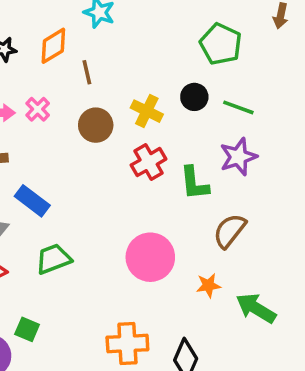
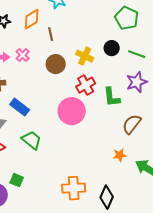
pink circle: (150, 257) -> (72, 111), moved
green trapezoid: (53, 259) -> (32, 140), turned 60

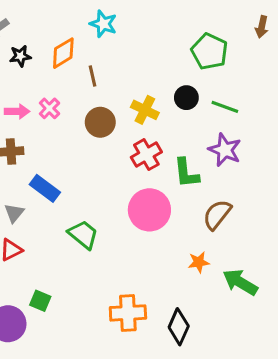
purple star: (137, 82) -> (225, 150), turned -30
pink circle: (72, 111) -> (149, 210), moved
green trapezoid: (32, 140) -> (83, 235), moved

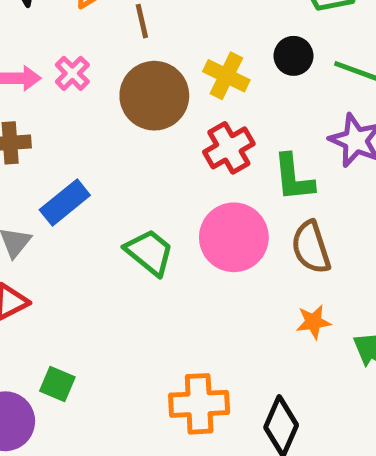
brown circle: (100, 122) -> (154, 96), size x1.4
blue rectangle: (45, 188) -> (65, 203), turned -76
brown semicircle: (217, 215) -> (311, 247), moved, turned -56
green trapezoid: (83, 235) -> (149, 252), moved

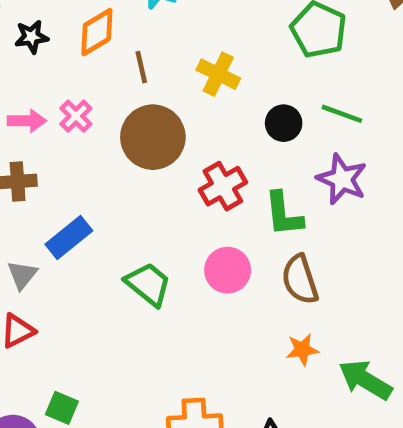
black circle: (294, 56) -> (284, 123), moved
yellow cross: (226, 76) -> (218, 74), moved
pink circle: (234, 237) -> (228, 270), size x0.7

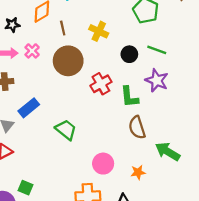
black star: (32, 37) -> (12, 25), moved
pink circle: (228, 270) -> (103, 164), moved
orange star: (302, 350) -> (138, 172), moved
green arrow: (365, 380) -> (168, 152), moved

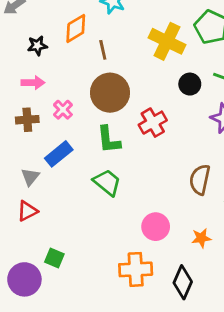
yellow cross: (99, 31) -> (167, 41), moved, size x1.4
pink cross: (32, 51) -> (63, 110), moved
green L-shape: (129, 97) -> (109, 140), moved
brown semicircle: (137, 127) -> (200, 180), turned 30

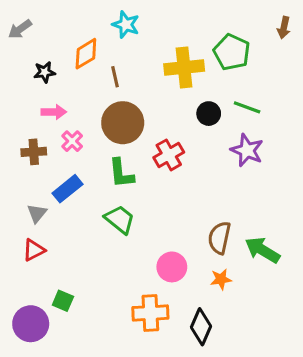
yellow cross: (167, 41) -> (184, 68), turned -32
pink arrow: (33, 83) -> (54, 112), moved
brown semicircle: (200, 180) -> (219, 238), moved

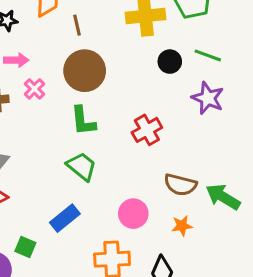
red cross: (169, 155) -> (147, 130), moved
blue rectangle: (68, 189) -> (65, 218), moved
brown semicircle: (219, 238) -> (180, 185), turned -88

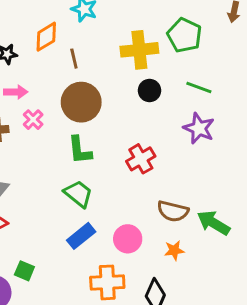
black circle: (170, 62) -> (149, 90), moved
blue rectangle: (65, 218) -> (81, 236), moved

